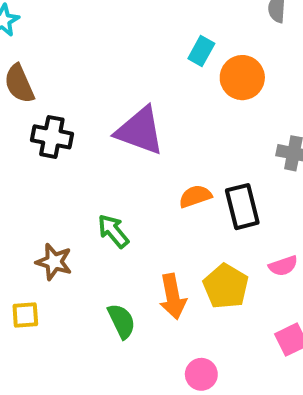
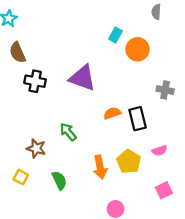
yellow square: (25, 315) -> (21, 177), turned 32
green semicircle: (122, 321) -> (59, 180), moved

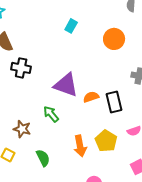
cyan rectangle: (115, 35) -> (71, 26), moved
purple triangle: (82, 78) -> (66, 85), moved

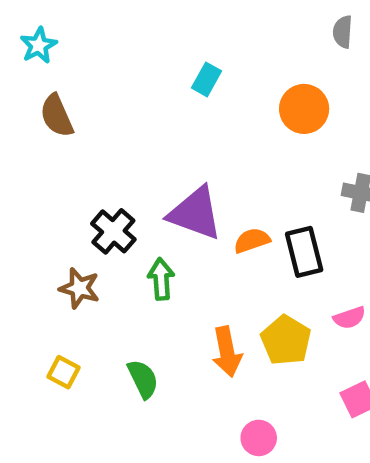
black cross: (21, 68) -> (113, 231), moved, turned 30
green arrow: (51, 114) -> (161, 279), turned 36
brown star: (22, 129) -> (79, 288), moved

